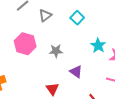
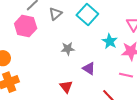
cyan square: (77, 18) -> (87, 14), size x1.5
pink hexagon: (25, 44) -> (26, 26), moved

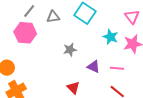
gray triangle: (55, 14) -> (53, 17), turned 40
pink line: (126, 75) -> (117, 68), moved

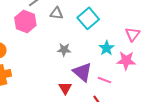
purple triangle: (94, 67) -> (82, 72), size x1.5
red triangle: (73, 88) -> (65, 88), moved

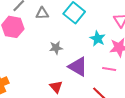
pink line: (105, 80) -> (109, 69), moved
red triangle: (65, 88) -> (56, 87), moved

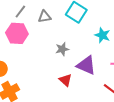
red triangle: (56, 87) -> (65, 80), moved

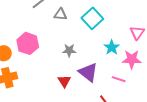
pink hexagon: (17, 33) -> (28, 43), moved

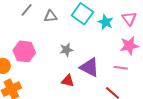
cyan star: (112, 47) -> (106, 22), moved
red triangle: (64, 81) -> (68, 81), turned -32

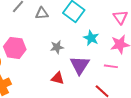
cyan star: (106, 22) -> (91, 38), moved
purple triangle: (89, 67) -> (80, 65), turned 35

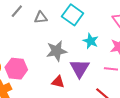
gray star: (57, 47) -> (57, 51), size x1.5
pink hexagon: (15, 48) -> (16, 69), moved

